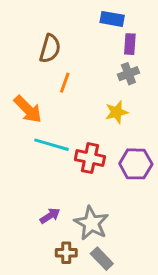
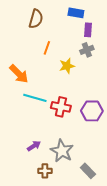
brown semicircle: (50, 49) -> (36, 19), moved
orange line: (65, 83) -> (47, 48), moved
yellow star: (117, 112) -> (67, 66), moved
gray rectangle: (102, 259) -> (88, 171), moved

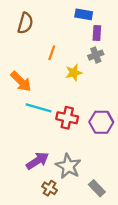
brown semicircle: (36, 19) -> (25, 23), moved
purple arrow: (34, 146) -> (37, 161), size x1.5
brown cross: (45, 171) -> (50, 188), turned 32

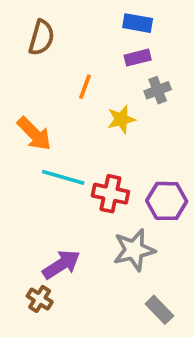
purple rectangle: (97, 33) -> (138, 58), moved, turned 72
gray star: (68, 166) -> (134, 250), moved, turned 30
brown cross: (50, 188) -> (40, 299), moved

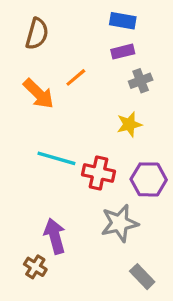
orange line: (85, 87) -> (76, 77), turned 30
yellow star: (121, 119) -> (129, 124), moved
orange arrow: (34, 134) -> (39, 94), moved
purple arrow: (61, 264) -> (55, 236), turned -72

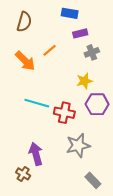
blue rectangle: (123, 21) -> (70, 13), moved
purple hexagon: (149, 179) -> (97, 104), moved

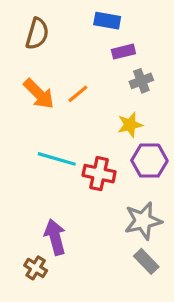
orange line: (50, 50) -> (78, 94), moved
gray star: (78, 145) -> (143, 221), moved
gray rectangle: (93, 180) -> (146, 261), moved

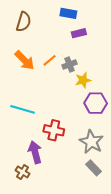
gray cross: (141, 81) -> (69, 65), moved
cyan line: (57, 159) -> (23, 109), moved
red cross: (99, 174) -> (54, 130), moved
gray star: (143, 221) -> (91, 142), turned -30

